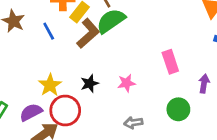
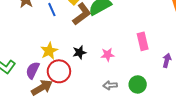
green circle: (178, 109) -> (138, 84), moved
purple semicircle: (31, 112) -> (33, 70), turned -42

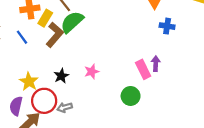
pink rectangle: (143, 41) -> (143, 69), moved
gray arrow: (110, 85) -> (65, 107), moved

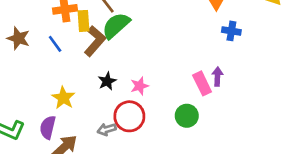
yellow rectangle: (45, 18) -> (83, 21), turned -35
black star: (61, 76) -> (107, 81), moved
red circle: (44, 101) -> (129, 116), moved

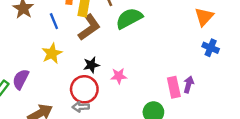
green semicircle: (116, 26) -> (129, 18), moved
yellow star: (63, 98) -> (52, 53), moved
red circle: (129, 116) -> (84, 89), moved
purple semicircle: (48, 127) -> (21, 79), moved

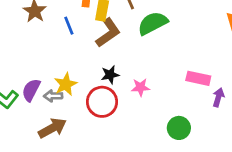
yellow star: (52, 53) -> (66, 84), moved
pink rectangle: (174, 87) -> (198, 78), moved, turned -66
gray arrow: (81, 107) -> (53, 96), moved

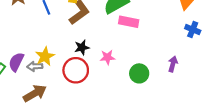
pink rectangle: (198, 78) -> (129, 22), moved
green circle: (179, 128) -> (139, 73), moved

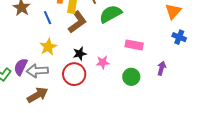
pink rectangle: (129, 22) -> (134, 45), moved
yellow star: (45, 56) -> (48, 47), moved
gray arrow: (35, 66) -> (37, 71), size x1.5

